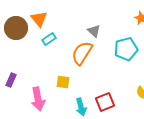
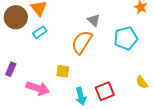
cyan rectangle: (49, 39) -> (40, 32), moved
pink arrow: (38, 99) -> (38, 88), turned -60

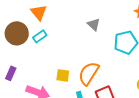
brown circle: (16, 17) -> (17, 33), moved
orange semicircle: (82, 42) -> (89, 73), moved

